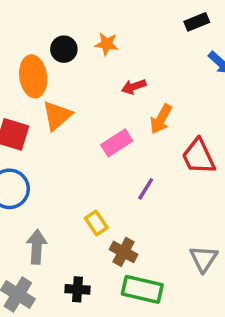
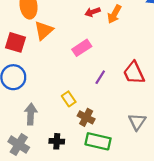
orange arrow: (161, 119) -> (114, 14), moved
red trapezoid: (198, 156) -> (134, 73), moved

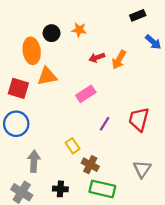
orange triangle: (44, 30) -> (47, 76), turned 30
red trapezoid: (134, 73) -> (139, 119), turned 40

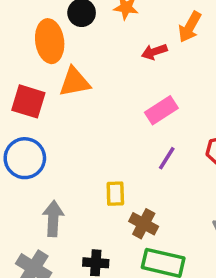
orange arrow: (119, 60) -> (190, 27), moved
pink rectangle: (86, 94) -> (161, 110), moved
yellow rectangle: (73, 146) -> (115, 194), turned 32

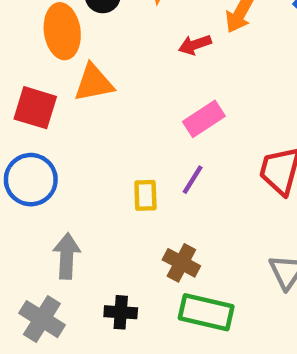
purple line: (167, 158) -> (193, 180), moved
yellow rectangle: (115, 194) -> (145, 195), moved

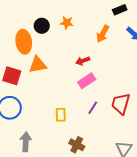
red arrow: (195, 45) -> (83, 61), moved
purple line: (193, 180) -> (93, 108), moved

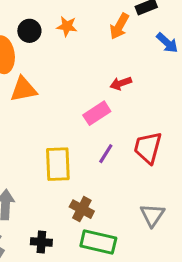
orange arrow: (103, 34) -> (119, 26), moved
red arrow: (83, 61) -> (121, 83), moved
yellow rectangle: (61, 115) -> (58, 164), size x1.6

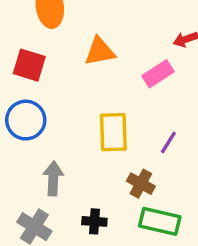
orange triangle: (23, 89) -> (100, 51), moved
purple line: (106, 154) -> (168, 142), moved

